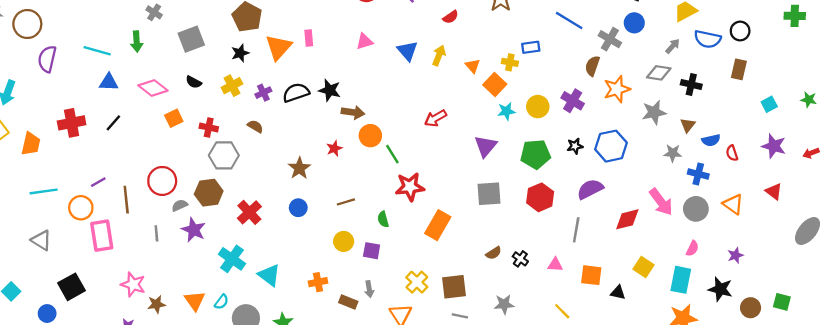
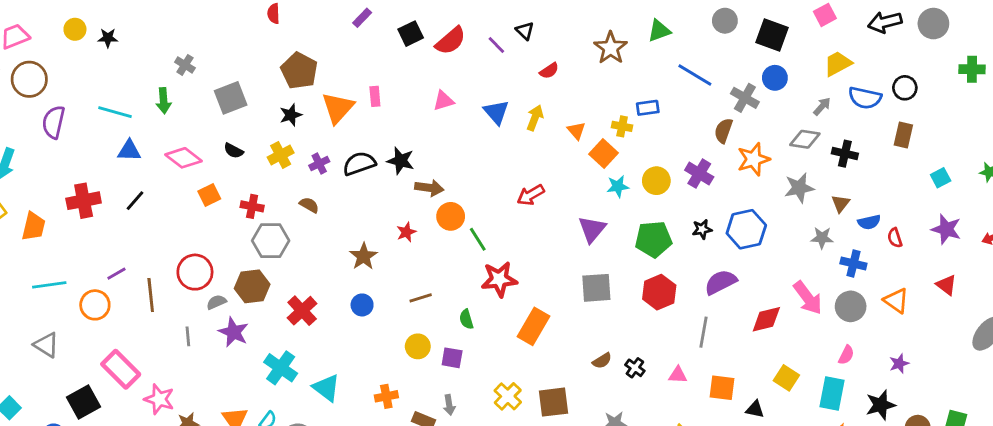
pink rectangle: (102, 236) -> (121, 369), moved, turned -36
black star: (720, 289) -> (881, 405), turned -30

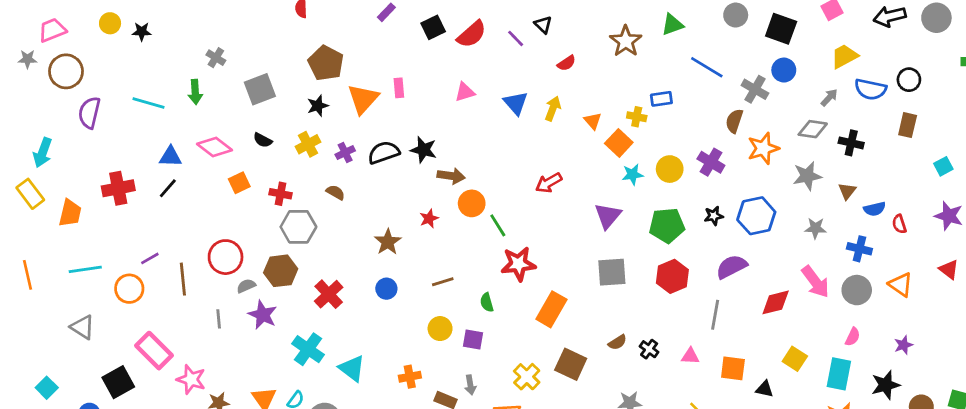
blue triangle: (129, 151) -> (171, 157), moved
gray star: (822, 238) -> (815, 228), moved
brown square: (553, 402) -> (571, 364), moved, turned 32

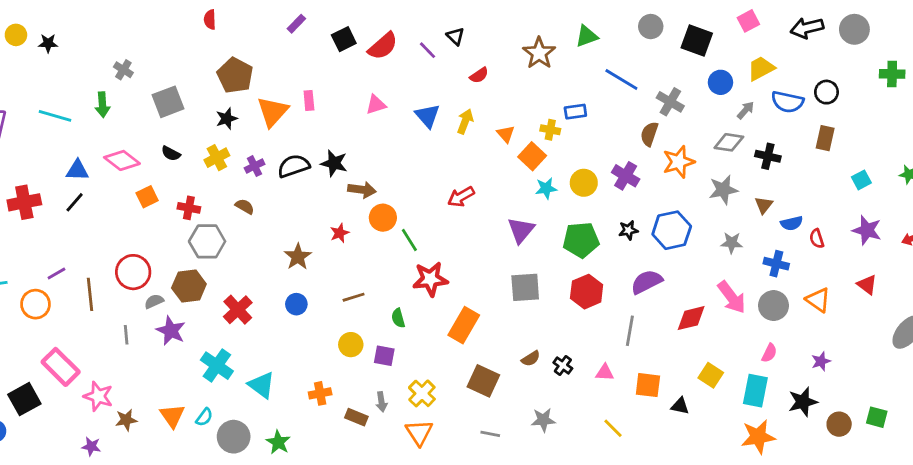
blue circle: (784, 70) -> (720, 82), moved
yellow cross: (527, 377) -> (422, 393), moved

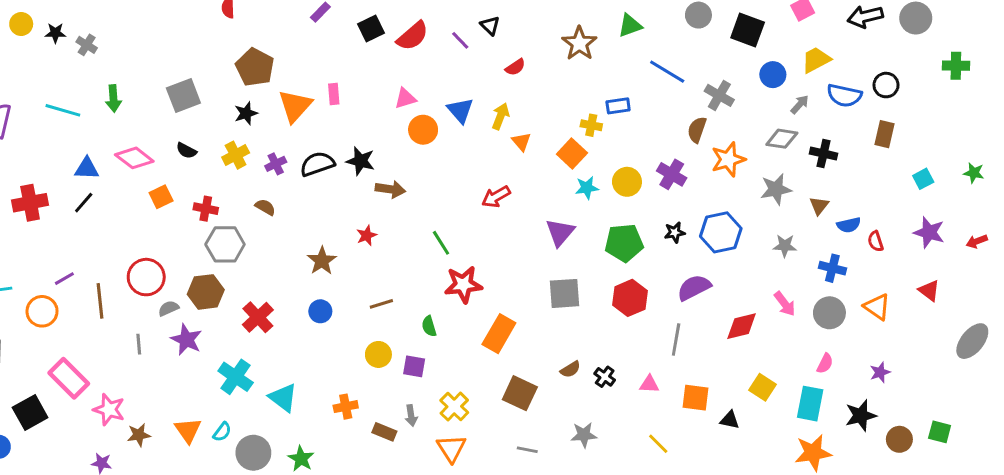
gray cross: (123, 70) -> (87, 45), moved
orange triangle: (506, 134) -> (521, 142), moved
orange circle: (383, 218) -> (423, 130), moved
pink arrow: (732, 297) -> (785, 304), size x0.7

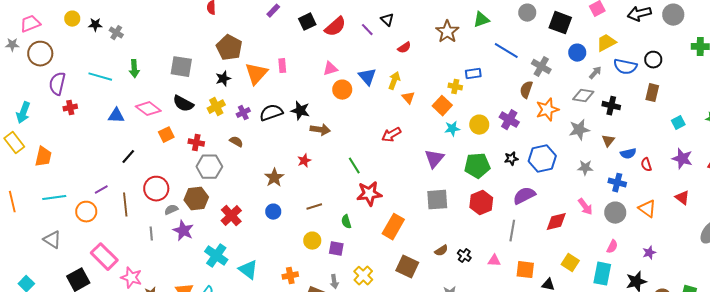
gray square: (183, 95) -> (181, 67), turned 30
black semicircle: (186, 151) -> (183, 104), size x1.5
red cross: (30, 203) -> (70, 108), moved, size x0.6
black line: (84, 203) -> (128, 157), moved

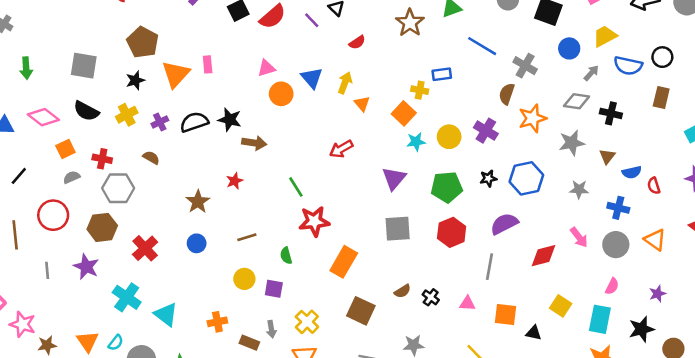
gray semicircle: (171, 210) -> (72, 177), moved

